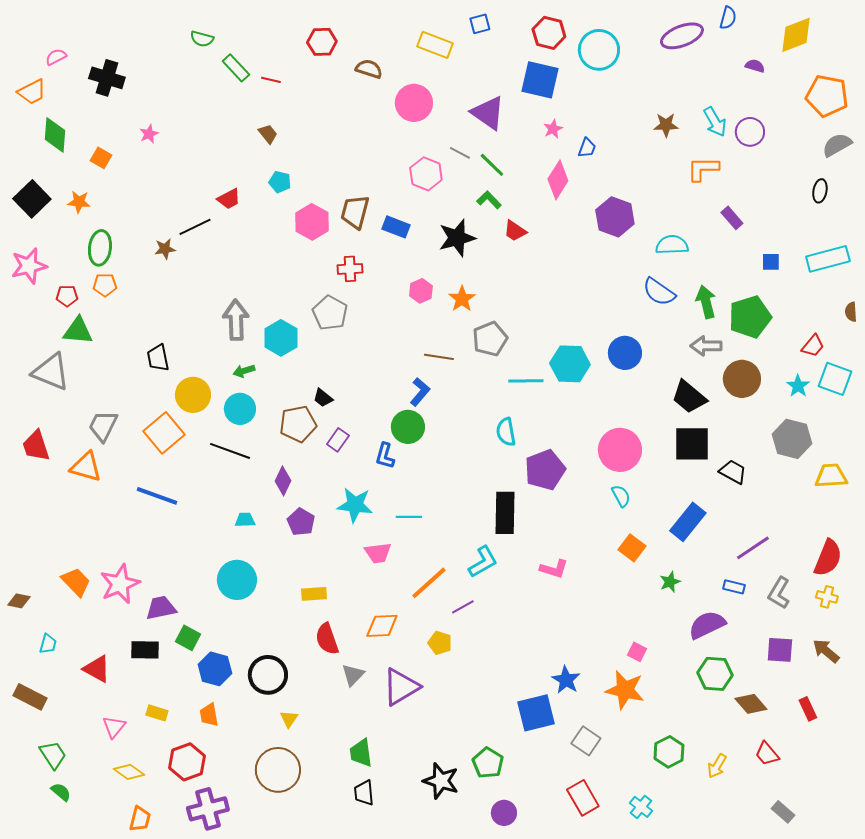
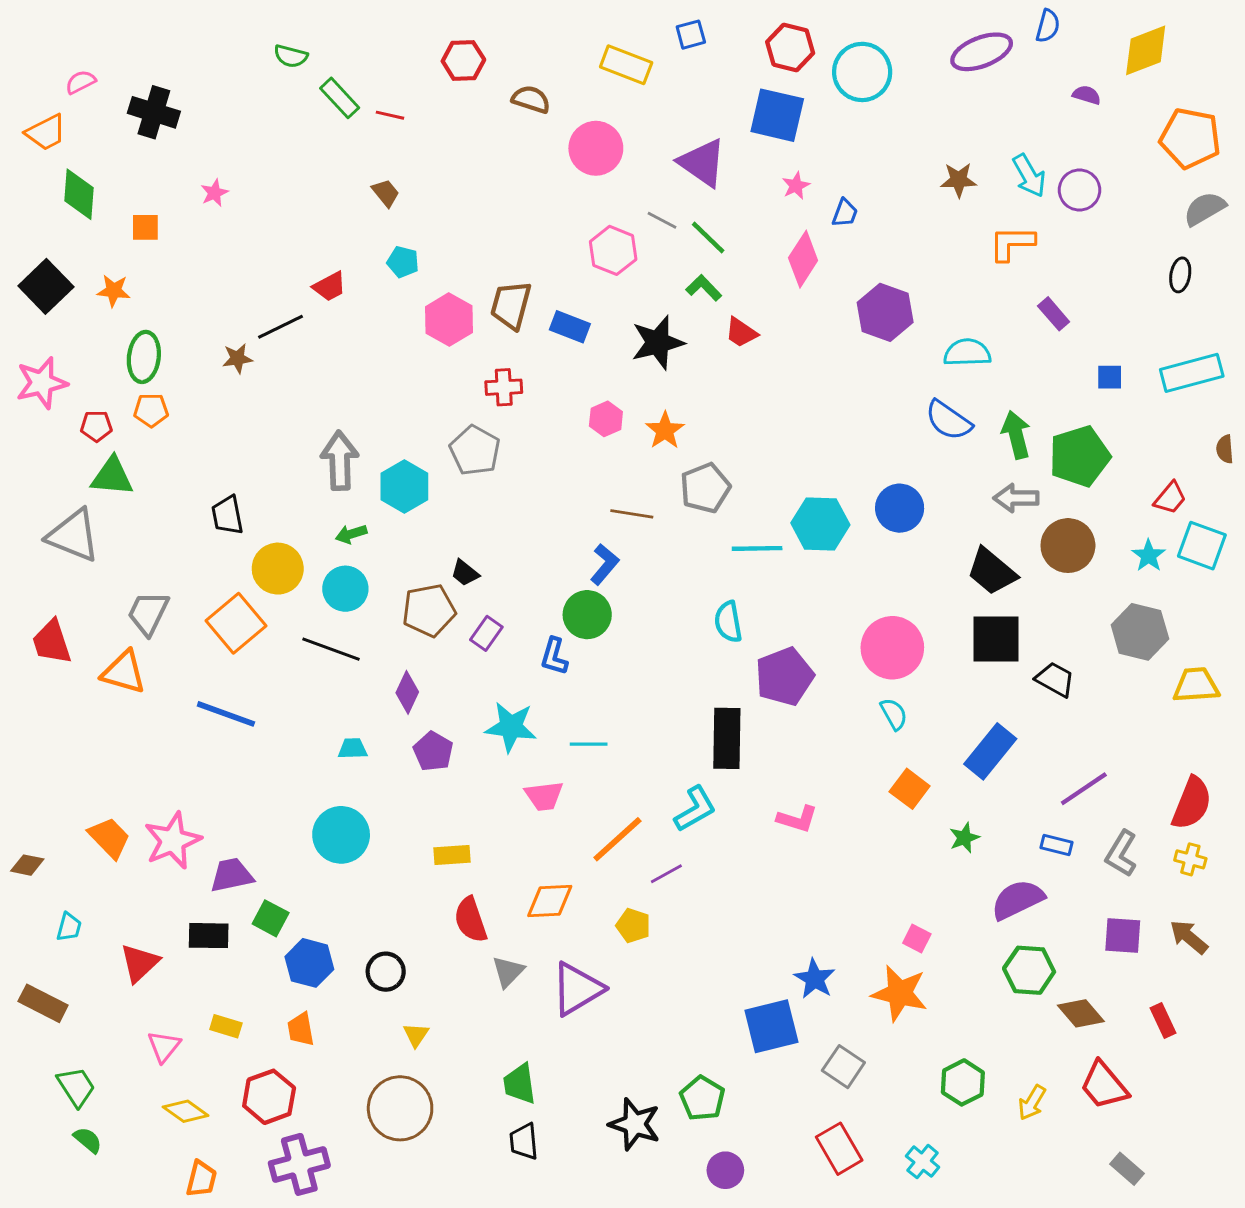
orange square: (101, 158) -> (145, 227), turned -30
red triangle: (97, 669) -> (140, 963), turned 48
black circle: (268, 675) -> (386, 972), size x0.7
red trapezoid: (767, 754) -> (1104, 1085), size x1.4

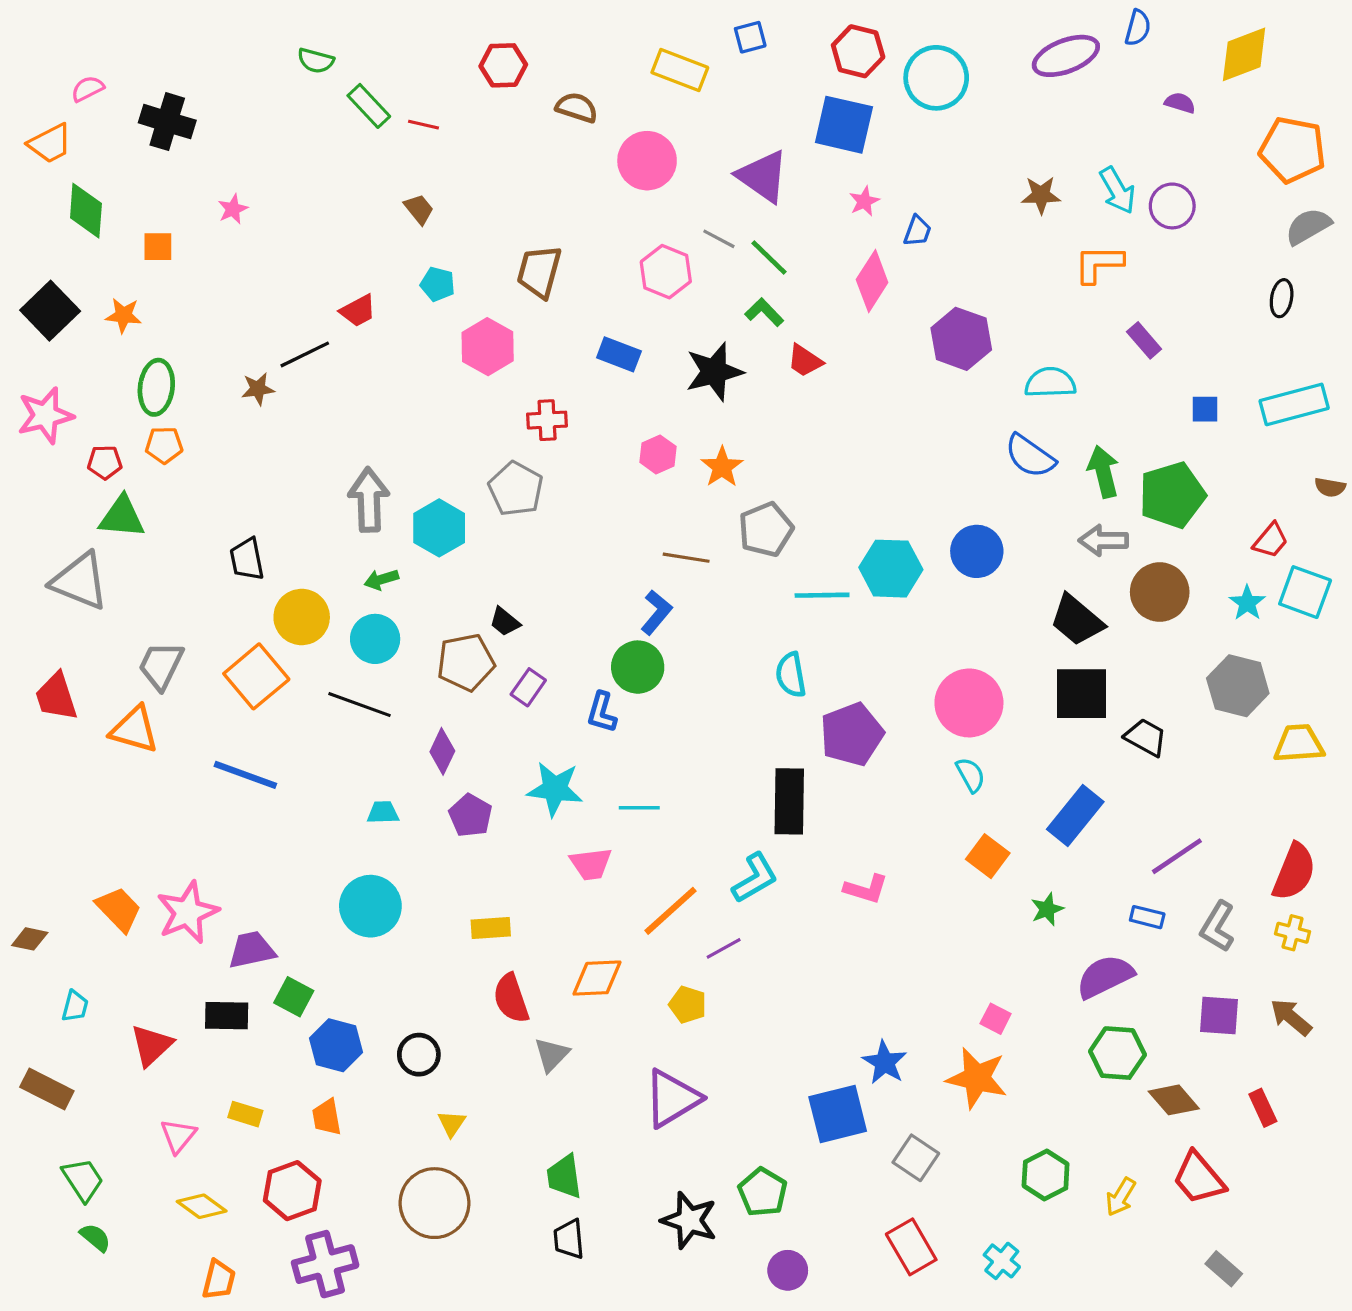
brown trapezoid: (511, 305) -> (539, 272), moved
brown semicircle: (1225, 449) -> (1330, 487), turned -76
purple triangle: (577, 989) -> (672, 1098), moved

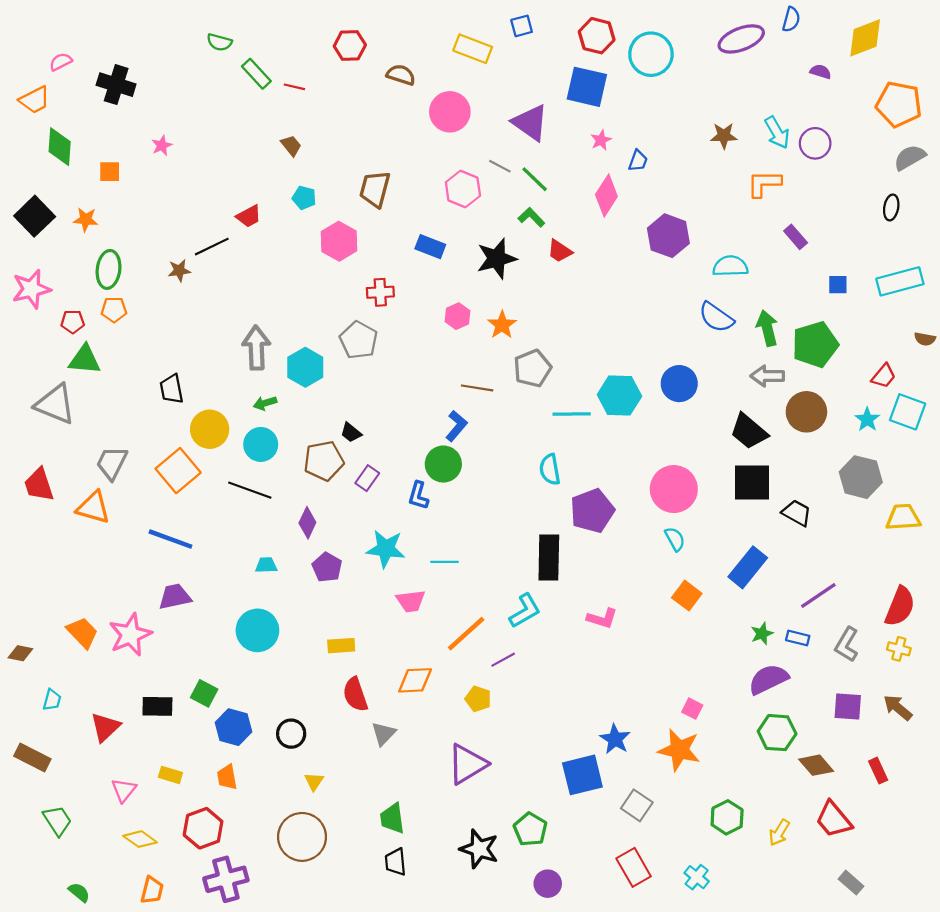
green star: (1047, 909) -> (762, 634), moved
purple trapezoid: (252, 950) -> (175, 597), moved
green semicircle: (95, 1237) -> (79, 892), moved

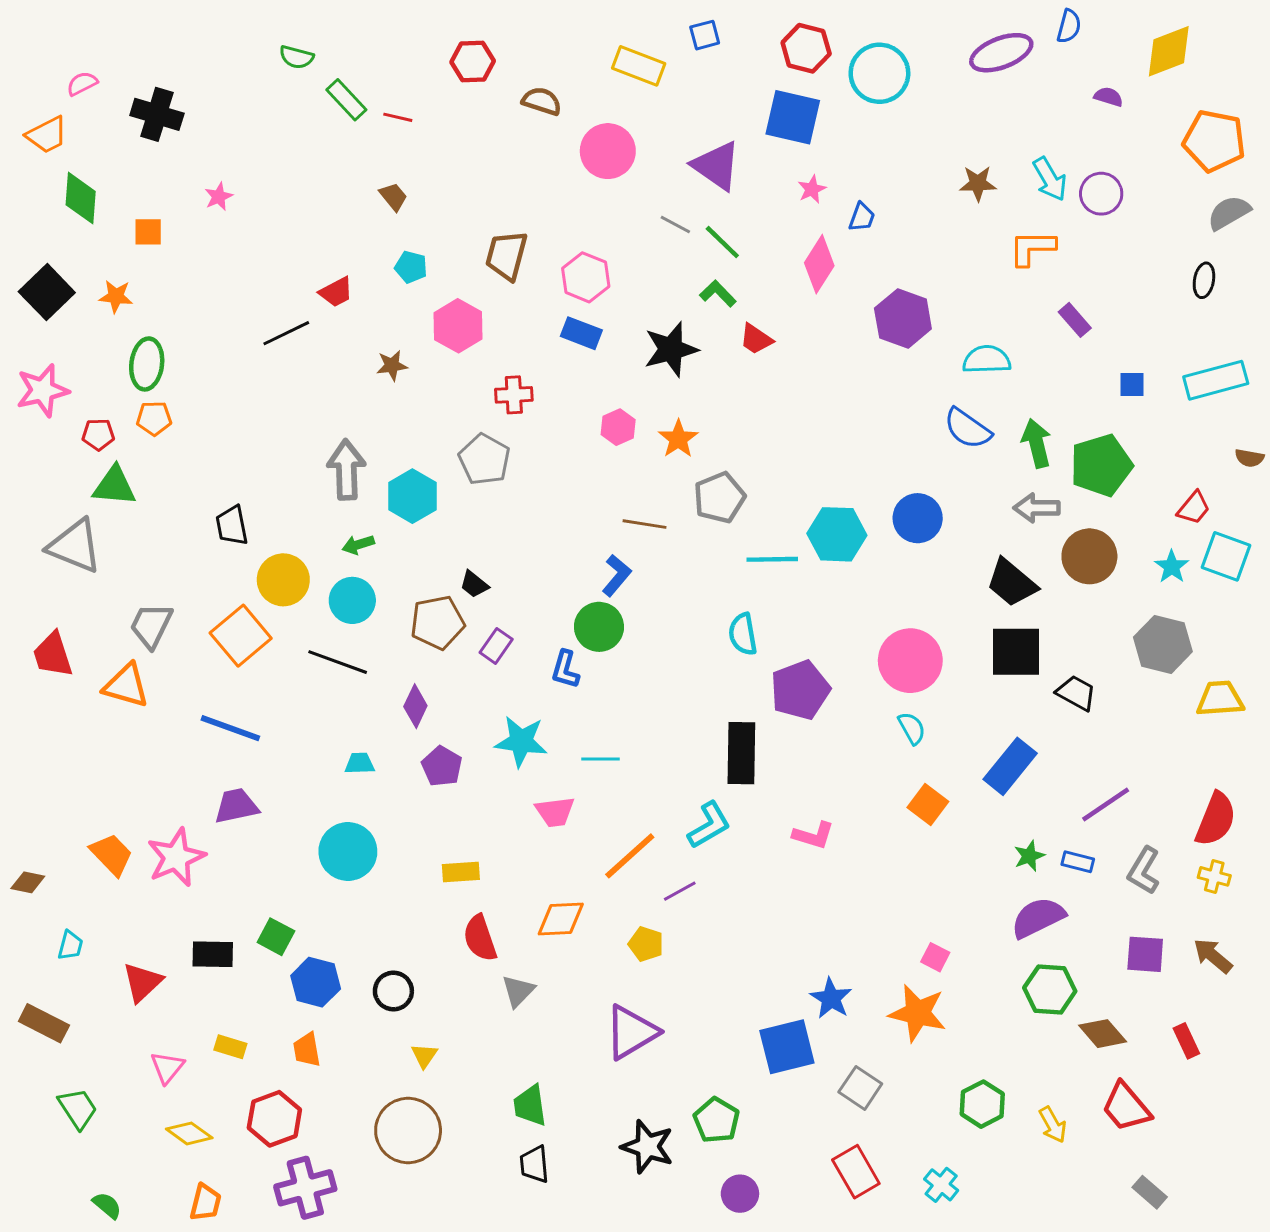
pink hexagon: (463, 189) -> (586, 277), moved
brown star: (179, 271) -> (392, 365), moved
yellow arrow: (779, 833) -> (1053, 1125), turned -60

